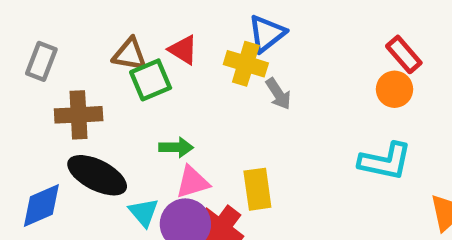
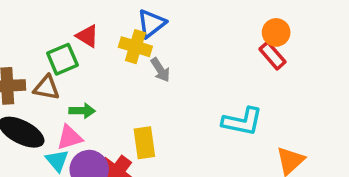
brown triangle: (130, 54) -> (46, 88), moved
red rectangle: (404, 54) -> (273, 56), moved
orange circle: (395, 89) -> (276, 32), moved
pink triangle: (192, 182) -> (70, 137), moved

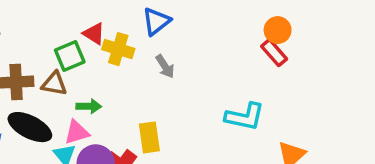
yellow cross: (135, 47) -> (118, 49), moved

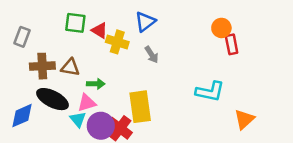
orange circle: (278, 30) -> (221, 28), moved
red rectangle: (274, 53) -> (232, 44), turned 30
green square: (70, 56) -> (75, 23), moved, turned 30
yellow rectangle: (149, 137) -> (140, 107), size x1.4

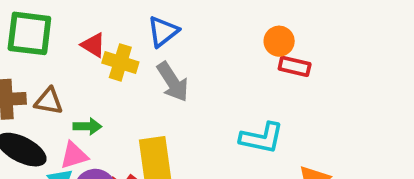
green square: (75, 23) -> (29, 33), moved, size x1.4
red rectangle: (232, 44) -> (295, 66), turned -66
gray arrow: (152, 55) -> (173, 82), size x1.5

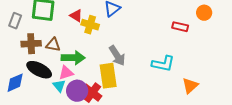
orange circle: (279, 41) -> (204, 13), moved
gray arrow: (173, 82) -> (117, 56), moved
green arrow: (87, 126) -> (73, 58), size x1.6

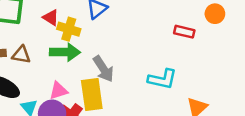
green arrow: (73, 58) -> (65, 52), moved
pink triangle: (66, 73) -> (58, 91), moved

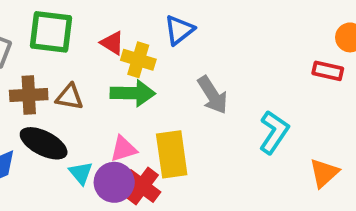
red rectangle: (184, 32) -> (328, 71), moved
gray arrow: (103, 69) -> (213, 95), moved
cyan L-shape: (162, 79) -> (274, 132), turned -68

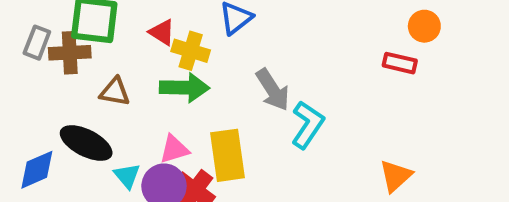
brown cross: (29, 95) -> (70, 53), moved
cyan L-shape: (274, 132) -> (307, 125), moved

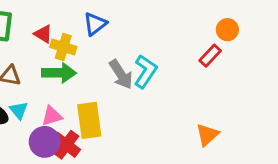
red rectangle: (400, 63) -> (210, 56), turned -60
cyan L-shape: (307, 125) -> (145, 71), moved
cyan triangle: (127, 176) -> (19, 110), moved

